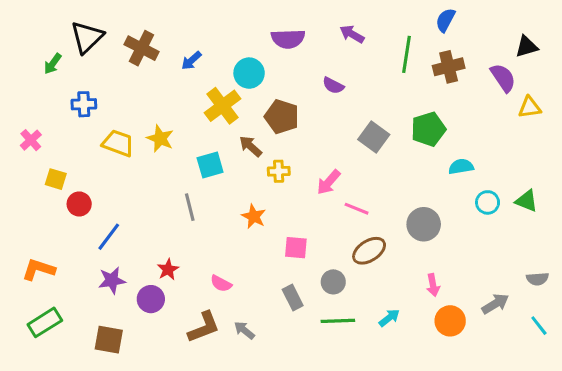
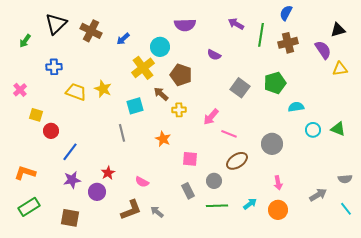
purple arrow: (352, 34) -> (236, 24), moved
green arrow: (53, 64) -> (25, 41), moved
orange circle: (450, 321) -> (278, 210), moved

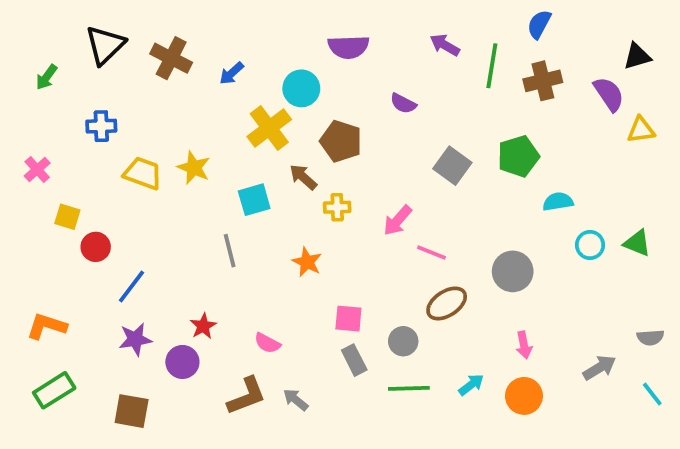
pink square: (190, 159) -> (348, 319), moved

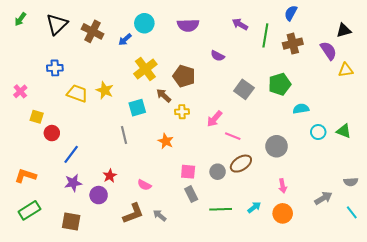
green arrow: (47, 77) -> (20, 19), moved
cyan circle: (301, 88) -> (144, 23), moved
gray circle: (403, 341) -> (218, 172), moved

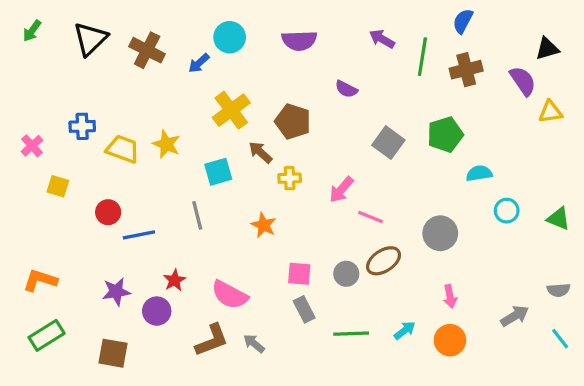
blue cross: (55, 68) -> (82, 126), moved
green triangle: (344, 131) -> (558, 219), moved
red circle: (52, 133) -> (108, 212), moved
blue line: (71, 154) -> (139, 235), moved, turned 42
pink semicircle: (144, 185) -> (230, 295), size x1.6

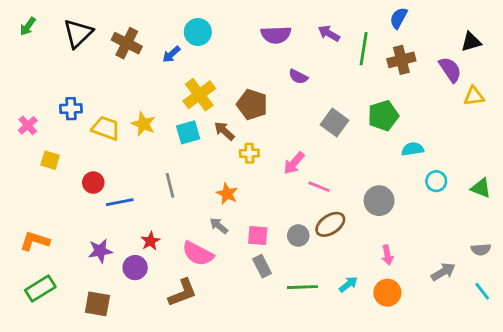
purple semicircle: (299, 40) -> (276, 35), moved
cyan square: (218, 172) -> (188, 132), moved
gray arrow: (254, 343) -> (219, 226), moved

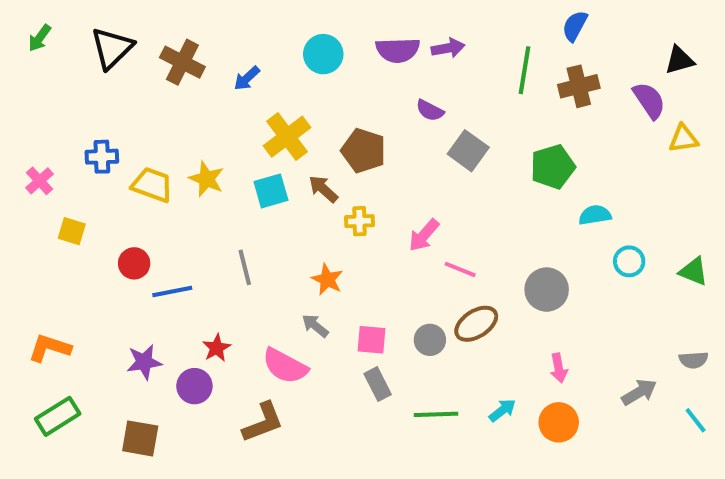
cyan circle: (198, 32) -> (323, 54), moved
purple arrow: (329, 33) -> (448, 48), moved, turned 140
gray square: (334, 123) -> (468, 151), moved

